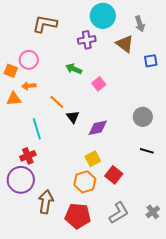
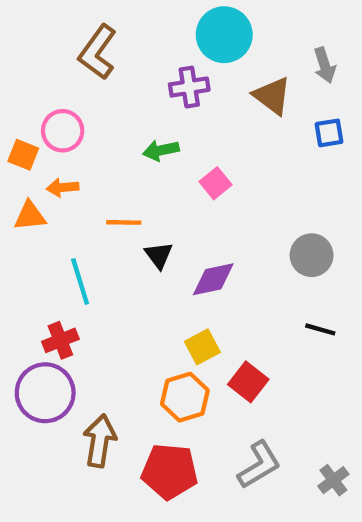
brown L-shape: (45, 24) -> (98, 52), turned -65
gray arrow: (140, 24) -> (325, 65), moved
green arrow: (74, 69) -> (161, 150), turned -35
orange line: (57, 102) -> (124, 222), turned -42
gray cross: (153, 212) -> (333, 480), moved

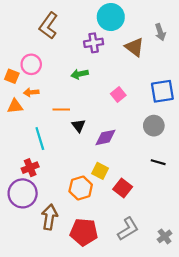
blue square: (329, 133) -> (162, 91), moved, size x1.6
pink square: (215, 183) -> (118, 94), moved
yellow square: (202, 347) -> (100, 171), turned -35
orange hexagon: (185, 397) -> (81, 188), moved

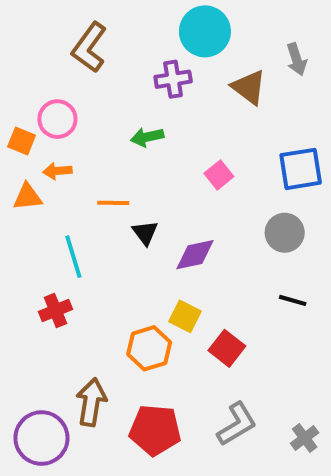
purple circle: (23, 193) -> (41, 438), moved

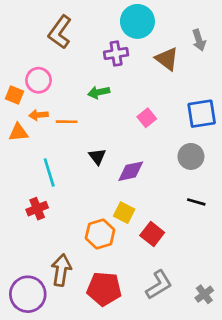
orange line: (113, 203) -> (67, 122), moved

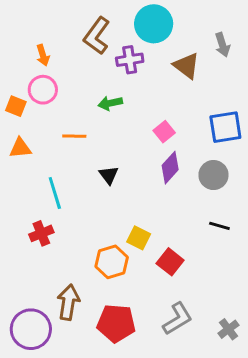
brown L-shape: (60, 32) -> (97, 36), moved
orange arrow: (39, 115) -> (43, 55), moved, turned -102
purple diamond: (131, 171) -> (170, 168), moved, turned -36

